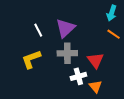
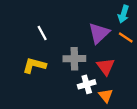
purple triangle: (65, 28) -> (99, 33), moved
yellow L-shape: (31, 59) -> (34, 65), turned 35

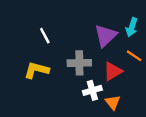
cyan arrow: (123, 14) -> (132, 27), moved
orange line: (126, 38) -> (134, 56), moved
red triangle: (106, 66) -> (113, 71), turned 36

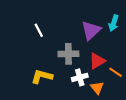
orange line: (134, 56) -> (116, 72), moved
yellow L-shape: (36, 70) -> (42, 76), moved

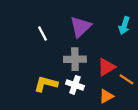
purple triangle: (91, 30) -> (81, 27), moved
white cross: (80, 77) -> (75, 85), moved, turned 35
orange triangle: (97, 88) -> (106, 96), turned 40

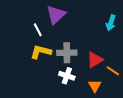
purple triangle: (81, 27) -> (56, 15), moved
yellow L-shape: (46, 84) -> (41, 52), moved
orange triangle: (106, 96) -> (95, 86), turned -32

